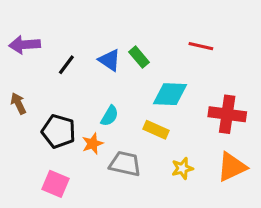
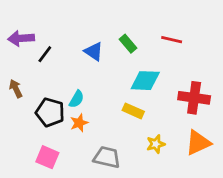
green rectangle: (139, 57) -> (128, 44), moved
black line: (66, 65) -> (45, 54), moved
cyan semicircle: (110, 116) -> (76, 99), moved
gray trapezoid: (125, 164) -> (107, 157), moved

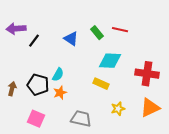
red line: (172, 40) -> (120, 30), moved
brown arrow: (16, 89) -> (12, 89), moved, turned 40

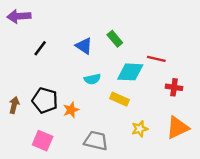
purple arrow: (16, 29) -> (19, 16), moved
red line: (120, 30) -> (156, 59), moved
red cross: (147, 74) -> (174, 87), size x0.6
cyan semicircle: (58, 75) -> (92, 79), moved, turned 48

